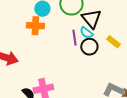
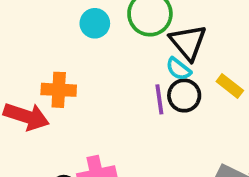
orange cross: (35, 26) -> (59, 90), moved
purple line: (74, 38) -> (159, 99), moved

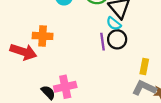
yellow rectangle: (230, 86) -> (144, 66), moved, turned 63

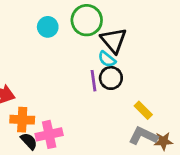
orange cross: (43, 36) -> (22, 120), moved
yellow rectangle: (144, 66) -> (143, 110), turned -56

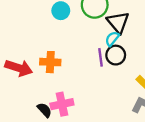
cyan semicircle: (107, 59) -> (112, 39), turned 91
orange cross: (22, 120) -> (50, 62), moved

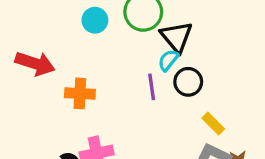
black circle: (116, 55) -> (188, 82), moved
red arrow: (19, 68) -> (35, 64), moved

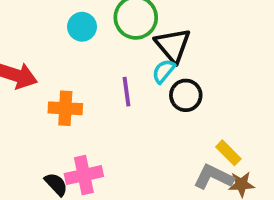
purple line: (152, 87) -> (126, 92), moved
yellow rectangle: (213, 123) -> (228, 153), moved

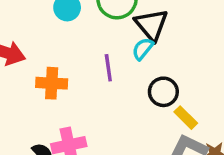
black circle: (186, 95) -> (163, 92), moved
yellow rectangle: (228, 153) -> (186, 118), moved

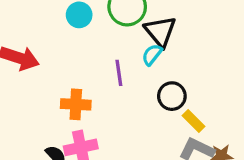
orange cross: (52, 83) -> (76, 104), moved

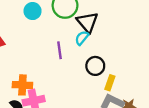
orange cross: (76, 104) -> (22, 85), moved
yellow rectangle: (193, 121) -> (110, 83), turned 64

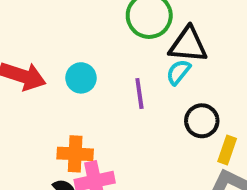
cyan circle: (33, 11) -> (81, 78), moved
black triangle: (87, 22) -> (188, 45), turned -45

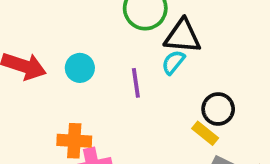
black circle: (202, 121) -> (218, 109), moved
yellow rectangle: (227, 150) -> (205, 133), moved, turned -70

